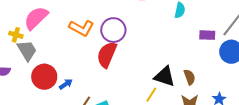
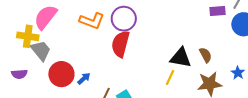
yellow cross: (16, 35) -> (28, 36), size x1.5

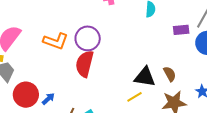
yellow line: (170, 78) -> (134, 97), turned 35

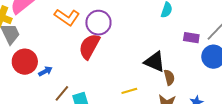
black triangle: (145, 77) -> (155, 62), moved

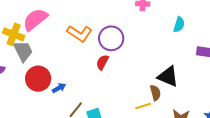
red semicircle: (89, 46) -> (102, 62), size x0.6
brown semicircle: (169, 77) -> (155, 93), moved

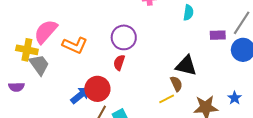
orange L-shape: (80, 33) -> (75, 45), moved
red circle: (38, 79) -> (97, 89), moved
blue arrow: (59, 88) -> (81, 95), size x1.5

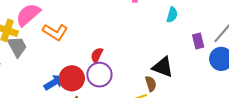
purple rectangle: (218, 35) -> (198, 41), turned 70
purple circle: (124, 37) -> (99, 75), moved

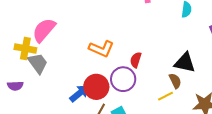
orange L-shape: (55, 32) -> (101, 49), moved
red semicircle: (97, 55) -> (136, 60), moved

